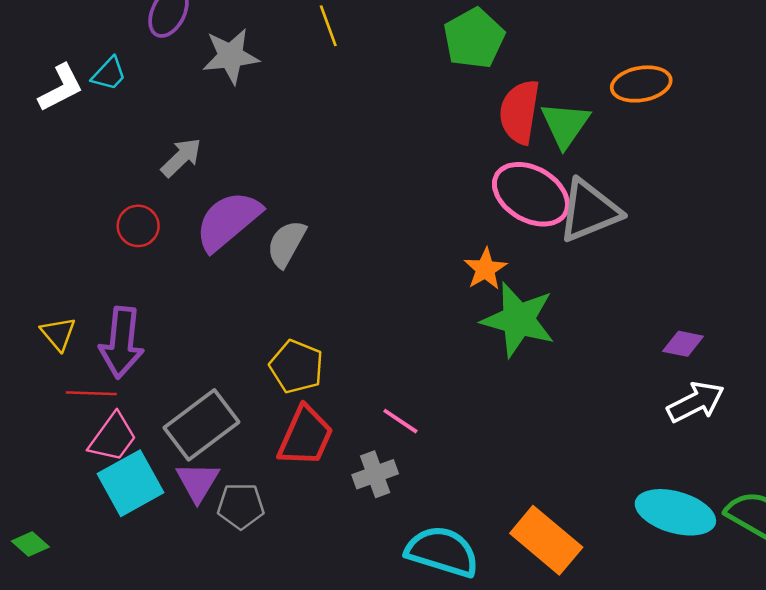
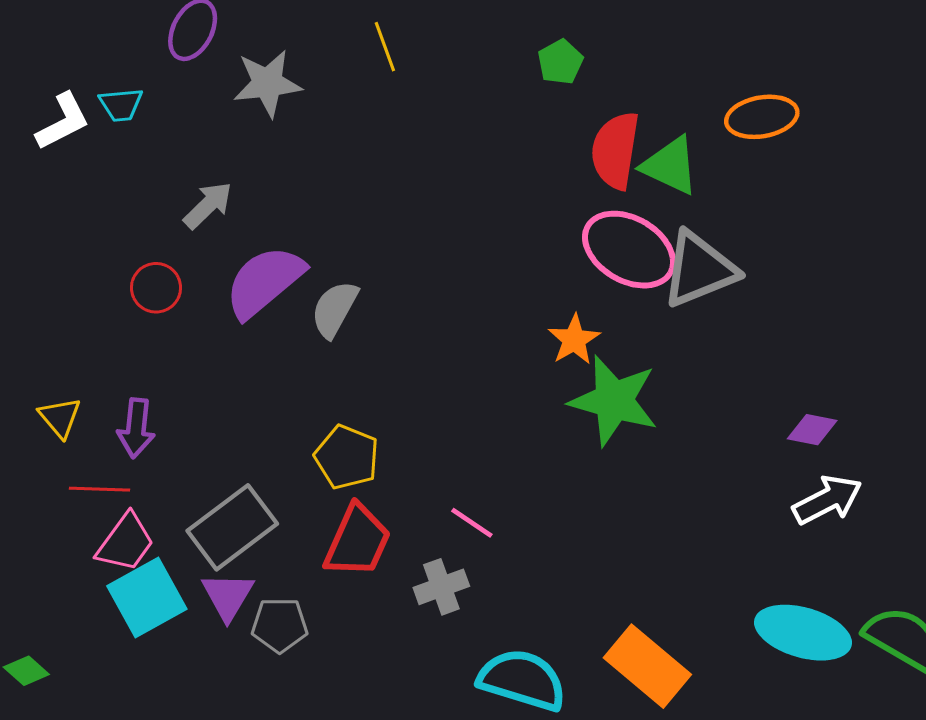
green pentagon: (474, 38) -> (560, 62), size x0.6
cyan trapezoid: (109, 74) -> (121, 105), turned 42
green triangle: (565, 125) -> (670, 166), turned -40
purple arrow: (122, 342) -> (136, 428), size x0.7

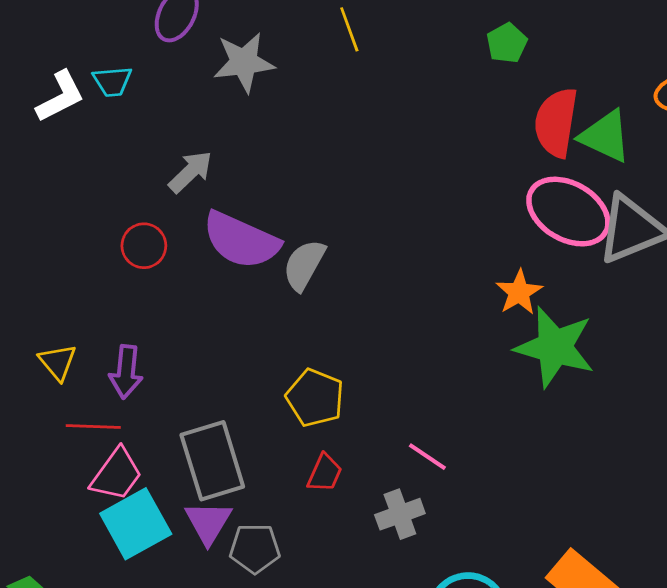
purple semicircle: (264, 282) -> (241, 240), turned -116
gray rectangle: (232, 527) -> (212, 461), turned -70
red trapezoid: (357, 541) -> (325, 473), size x0.6

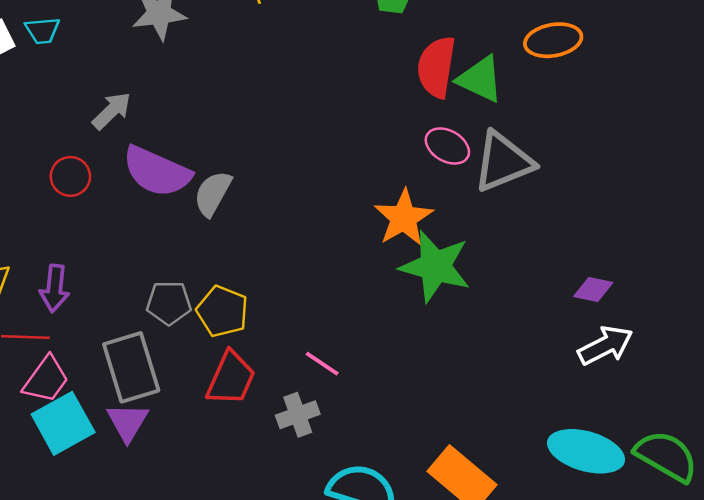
pink ellipse: (568, 212) -> (447, 146), size x0.6
orange star: (519, 292) -> (404, 218), size x1.4
red trapezoid: (325, 473) -> (231, 378), size x1.6
gray pentagon: (255, 548) -> (169, 303), moved

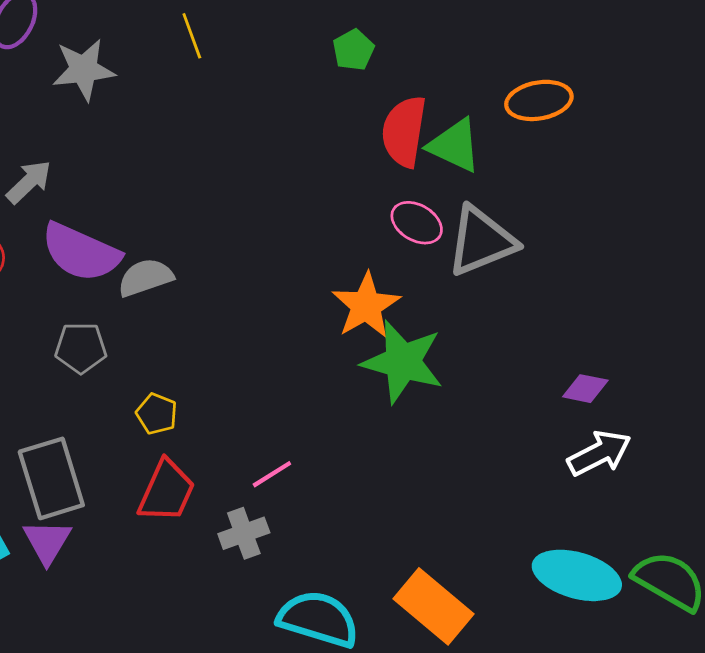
gray semicircle: (213, 193) -> (145, 278), turned 42
gray pentagon: (169, 303) -> (81, 348), moved
yellow pentagon: (222, 311) -> (157, 414), size x0.7
pink line: (322, 364) -> (272, 474), turned -66

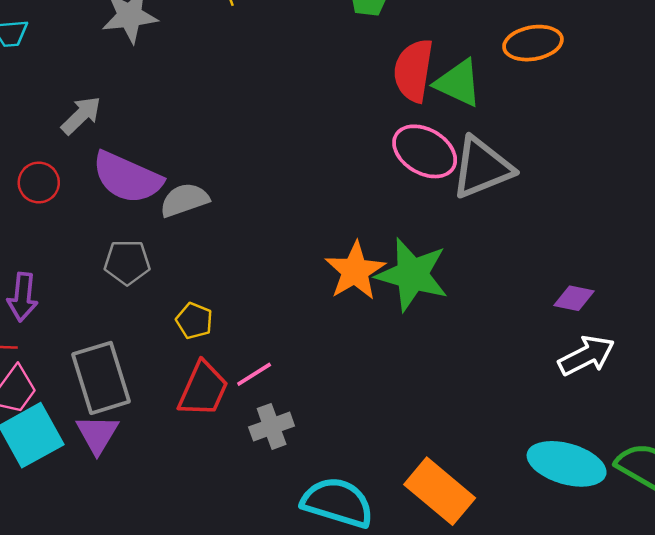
pink ellipse: (417, 223) -> (425, 151), size x1.4
orange star: (366, 306) -> (355, 271), moved
pink line: (272, 474) -> (254, 374), moved

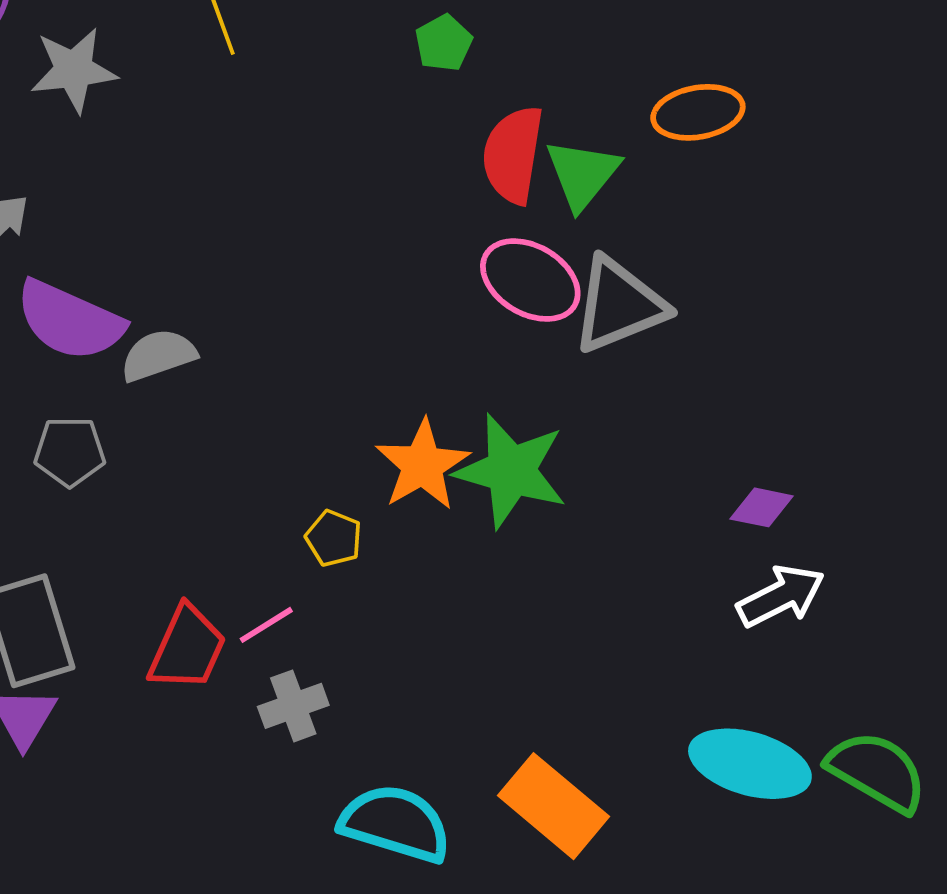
green triangle: (458, 83) -> (582, 174), turned 44
yellow pentagon: (194, 321) -> (334, 538), moved

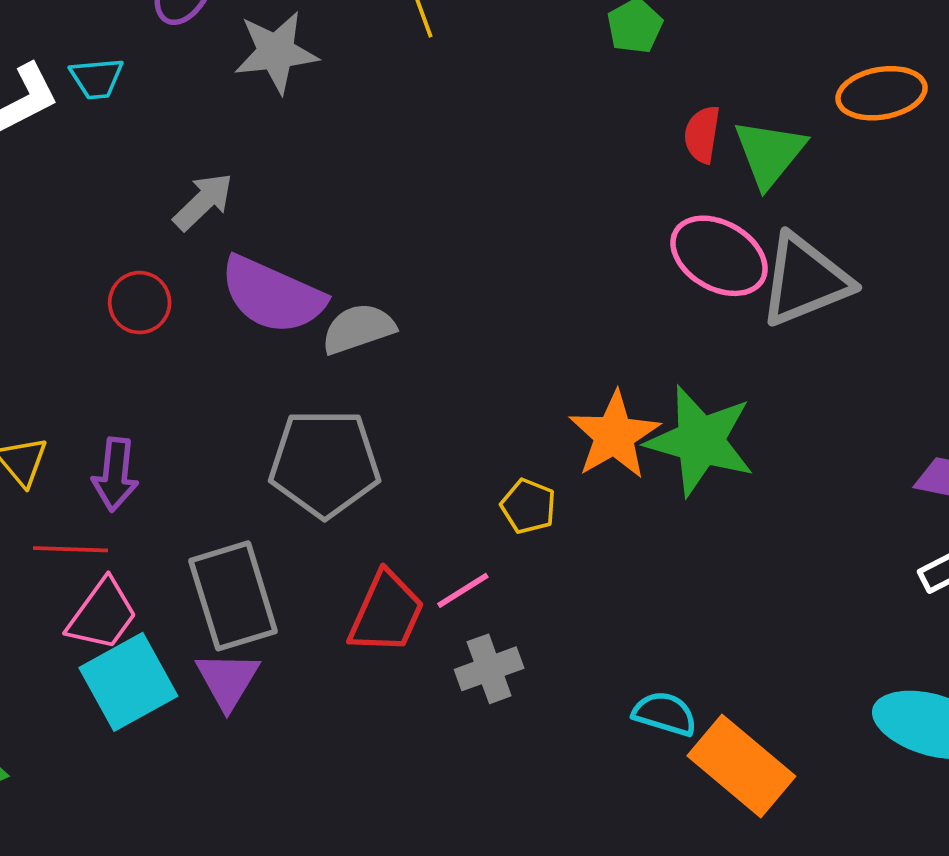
red semicircle: (513, 155) -> (702, 134), size x0.6
gray pentagon: (70, 452) -> (325, 463), moved, size x1.6
cyan semicircle: (395, 823) -> (665, 714), moved, size x0.6

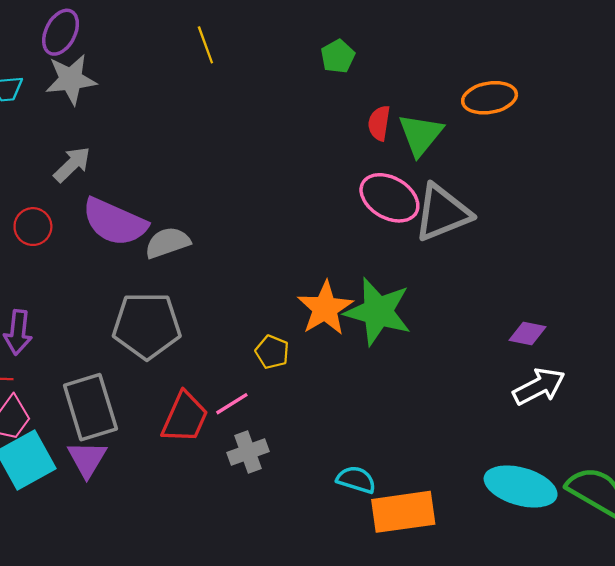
gray star: (276, 52) -> (71, 79), moved
orange rectangle: (741, 766) -> (403, 512), turned -48

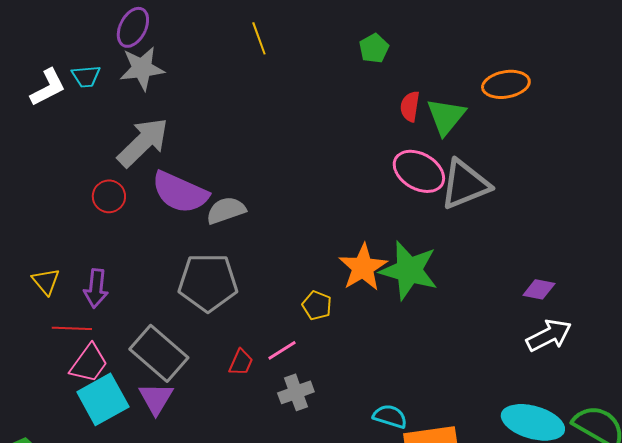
gray arrow: (72, 164) -> (143, 142), size x1.6
gray rectangle: (90, 407) -> (159, 353), turned -32
red trapezoid: (185, 417) -> (241, 362), size x0.6

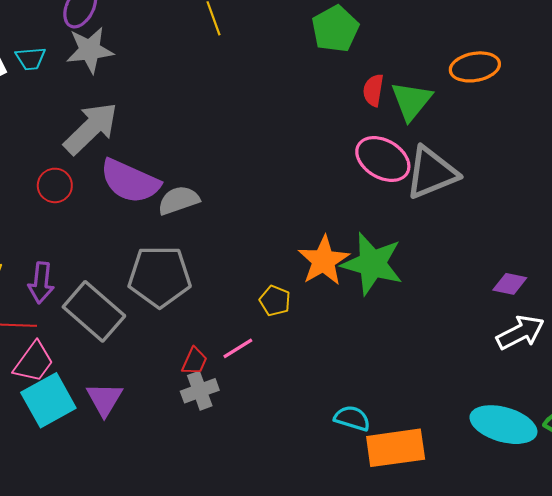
green pentagon: (374, 48) -> (335, 29), size x1.5
gray rectangle: (159, 353) -> (94, 311), moved
gray cross: (296, 392) -> (200, 391), moved

